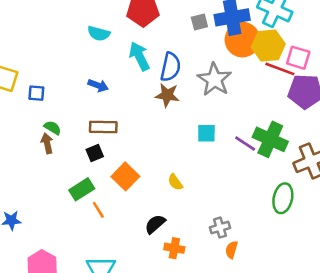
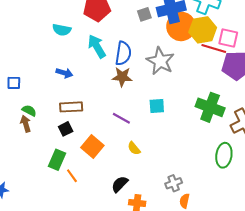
purple line: (245, 144) -> (121, 118), moved
green rectangle: (82, 189) -> (57, 160), turned -30

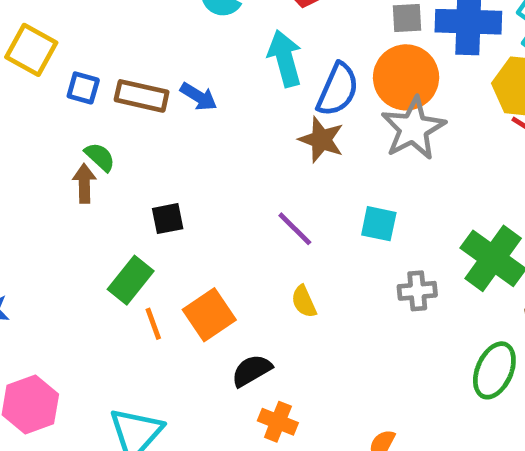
orange circle: (181, 26) -> (406, 77), moved
brown rectangle: (71, 107) -> (142, 96), moved
orange square: (92, 147) -> (209, 315), moved
gray cross: (174, 183) -> (417, 291), moved

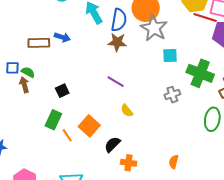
blue square: (83, 88) -> (12, 68), moved
cyan square: (379, 224) -> (170, 56), moved

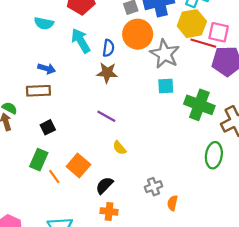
blue semicircle: (119, 20) -> (108, 48), size x0.7
gray star: (154, 28) -> (165, 54), moved
brown rectangle: (39, 43) -> (38, 91), moved
gray cross: (172, 95) -> (154, 187), moved
orange cross: (129, 163) -> (109, 211), moved

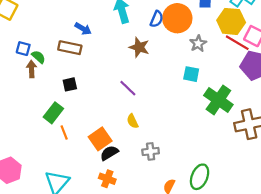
blue semicircle: (108, 48) -> (157, 19), moved
gray star: (165, 54) -> (198, 43), size x0.6
green ellipse: (214, 155) -> (200, 177), moved
orange square: (78, 166) -> (100, 139), moved
gray cross: (154, 187) -> (151, 151), moved

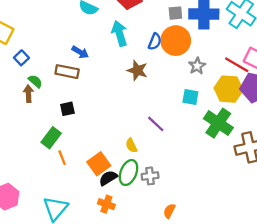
yellow hexagon: (231, 21) -> (229, 89), moved
blue square: (23, 49) -> (21, 58), moved, turned 32
purple line: (128, 88) -> (156, 124), moved
green ellipse: (200, 177) -> (128, 173), moved

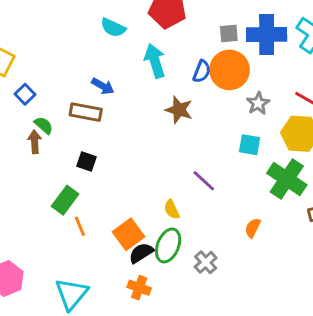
black square: (67, 109) -> (86, 162), turned 32
gray cross: (150, 176) -> (206, 262), moved, turned -35
orange semicircle: (169, 211) -> (253, 228), moved

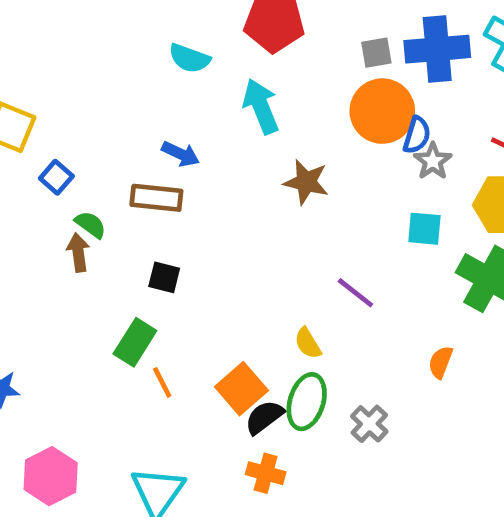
blue semicircle: (202, 71) -> (417, 135), moved

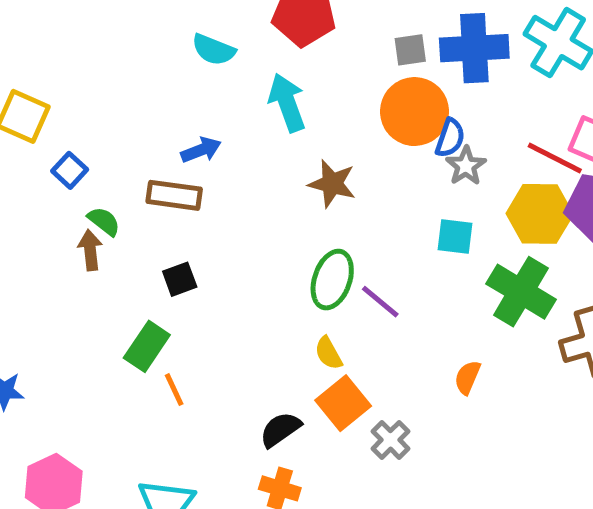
blue arrow: (181, 154) -> (201, 150), turned -48
black square: (164, 277) -> (180, 279), turned -36
orange square: (241, 389) -> (343, 403), moved
green ellipse: (307, 402) -> (332, 280), moved

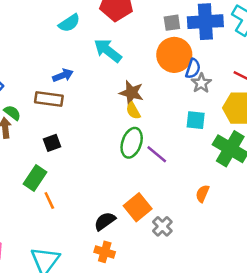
cyan semicircle: (213, 50) -> (69, 23), turned -55
cyan arrow: (287, 103) -> (108, 50), turned -32
yellow semicircle: (328, 353) -> (133, 111), moved

